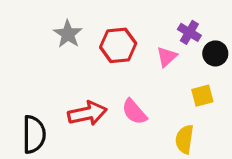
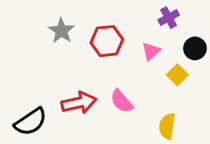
purple cross: (189, 32) -> (169, 18), moved, turned 30
yellow square: (202, 96) -> (177, 75), moved, turned -30
black semicircle: (34, 134) -> (31, 122), turned 56

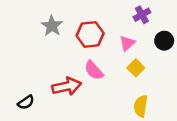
yellow square: (177, 75) -> (136, 68), moved
pink semicircle: (122, 101) -> (94, 70), moved
black semicircle: (31, 122) -> (26, 102), size x0.6

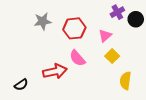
gray star: (52, 26) -> (43, 21), turned 30
black circle: (164, 41) -> (136, 19), moved
yellow semicircle: (141, 106) -> (125, 81), moved

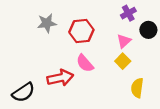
black circle: (136, 19) -> (148, 30), moved
pink triangle: (105, 36) -> (124, 41), moved
black semicircle: (21, 85) -> (23, 92), size x1.5

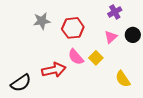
black circle: (148, 30) -> (133, 35), moved
yellow square: (123, 61) -> (96, 58), moved
yellow semicircle: (137, 88) -> (123, 79), turned -42

